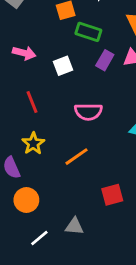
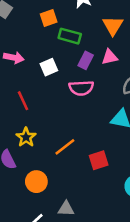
pink semicircle: (88, 112) -> (81, 88), moved
red square: (112, 195) -> (99, 160), moved
orange circle: (26, 200) -> (36, 182), moved

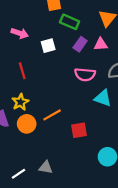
pink semicircle: (81, 88) -> (85, 74), moved
orange circle: (36, 182) -> (27, 124), moved

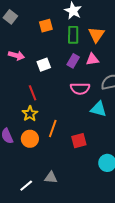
green rectangle: (70, 22) -> (73, 35), moved, turned 72
red line: (22, 71) -> (33, 93), moved
yellow star: (20, 102) -> (30, 114), moved
orange line: (52, 115) -> (53, 129), turned -36

